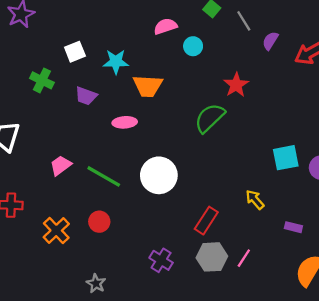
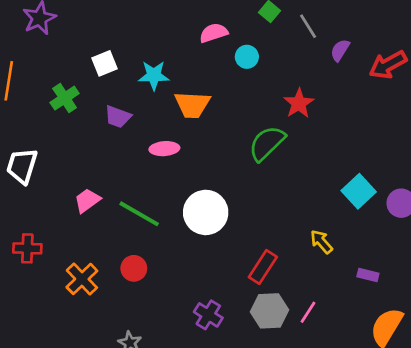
green cross: (42, 80) -> (65, 98), turned 30
cyan square: (286, 158) -> (359, 191), turned -32

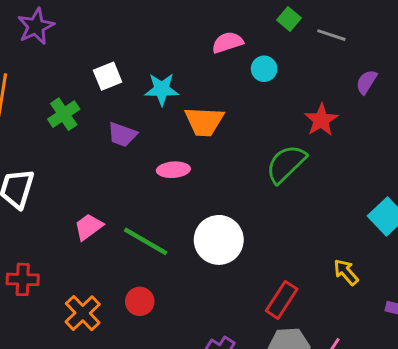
gray line: (308, 26) -> (331, 35), turned -40
purple semicircle: (340, 50) -> (366, 82), moved

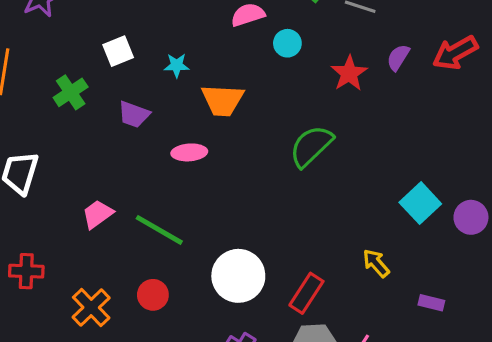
cyan star: (162, 89) -> (177, 65), size x0.7
red star: (321, 120) -> (349, 73), moved
white circle: (219, 240) -> (238, 276), moved

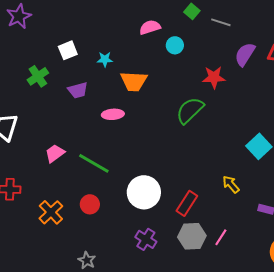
purple semicircle: (398, 57) -> (245, 54), size x1.4
red star: (349, 73) -> (214, 77), moved, turned 30
purple trapezoid: (134, 114) -> (78, 90), turned -35

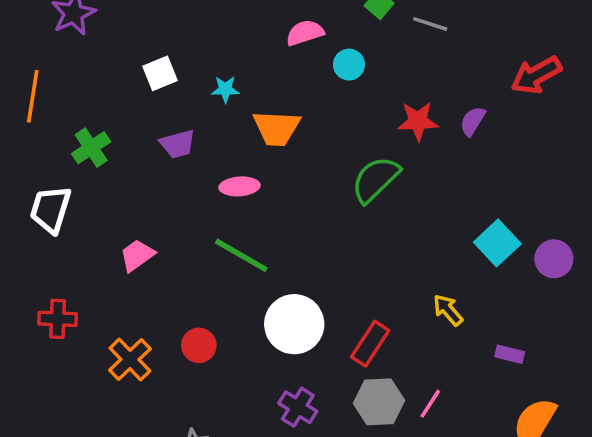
purple semicircle: (245, 54) -> (473, 121), moved, size x0.7
green cross: (38, 76) -> (91, 148), moved
green line: (94, 163) -> (241, 255), moved

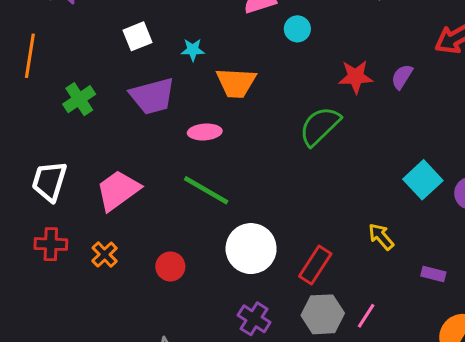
purple trapezoid: (178, 144) -> (152, 96), size x1.5
white trapezoid: (50, 209) -> (49, 181), moved
pink trapezoid: (137, 255) -> (118, 190), size x1.5
orange cross: (130, 359) -> (105, 255), moved, size x0.7

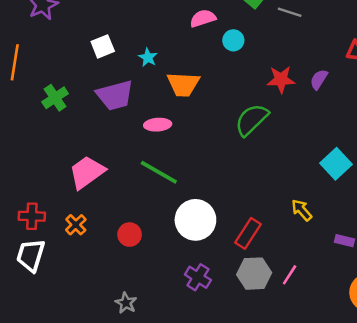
cyan star: (193, 50) -> (148, 57), turned 30
white trapezoid: (49, 181) -> (31, 255), moved

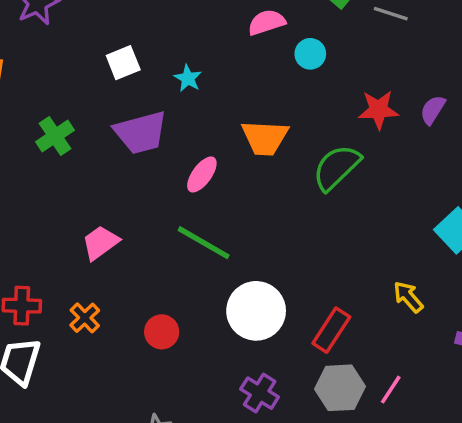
orange trapezoid: (183, 84) -> (265, 138), moved
pink ellipse: (158, 125) -> (202, 174), turned -50
pink trapezoid: (87, 172) -> (100, 243), size x0.7

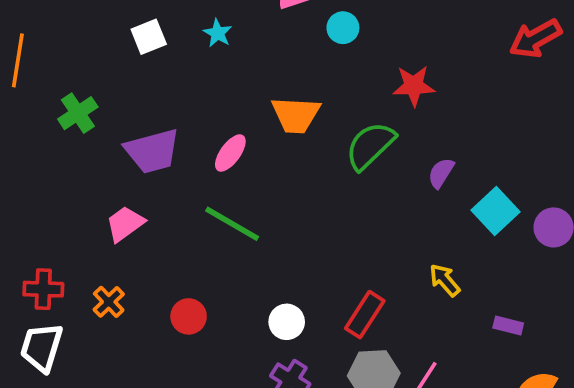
cyan star: (188, 78) -> (218, 33), moved
purple semicircle: (433, 110) -> (441, 173), moved
purple trapezoid: (141, 133) -> (152, 151), moved
white circle: (256, 311) -> (287, 322), moved, size x0.6

